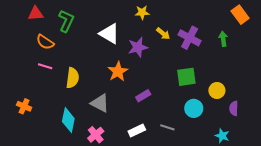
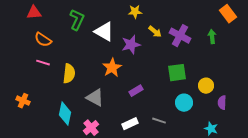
green L-shape: (66, 21) -> (77, 20), moved

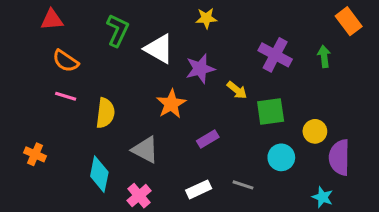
yellow arrow: (155, 32) -> (237, 90), moved
purple semicircle: (222, 103) -> (339, 157), size x1.6

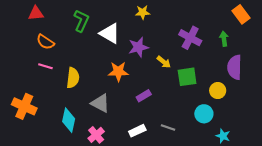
orange star: (171, 104) -> (118, 71), turned 30
orange cross: (35, 154) -> (24, 106), size x1.6
cyan circle: (281, 157) -> (204, 114), moved
purple semicircle: (339, 157) -> (235, 67), moved

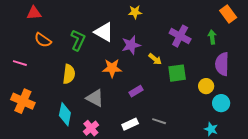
green L-shape: (81, 21) -> (78, 40), moved
pink line: (45, 66) -> (20, 63), moved
cyan circle: (204, 114) -> (221, 103), moved

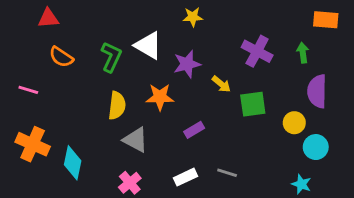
orange rectangle: (228, 14) -> (326, 20), turned -48
yellow semicircle: (69, 74) -> (117, 106), moved
cyan diamond: (65, 114) -> (73, 163), moved

